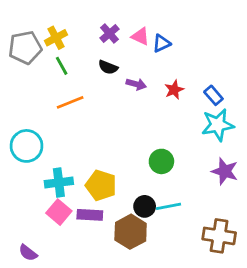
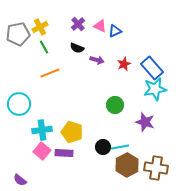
blue rectangle: (213, 95) -> (152, 68), size x1.6
green circle: (161, 161) -> (115, 105), moved
purple star: (225, 171) -> (145, 122), moved
brown hexagon: (131, 232) -> (127, 165), moved

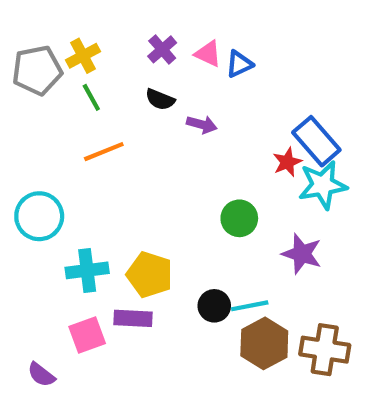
red star: (124, 64) -> (287, 162), moved
pink square: (42, 151) -> (87, 335), moved, turned 30

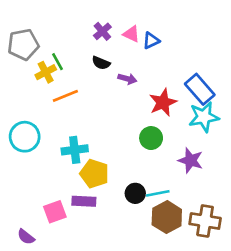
yellow cross: (83, 56) -> (46, 72), moved
red star: (287, 162) -> (163, 102), moved, size x1.5
cyan cross: (87, 270) -> (75, 150), moved

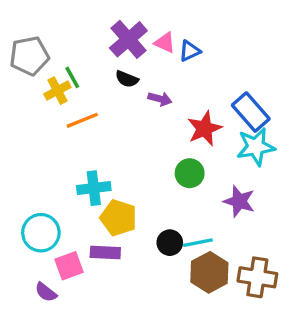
purple cross: (102, 31) -> (128, 39), size x1.6
cyan circle: (25, 137) -> (41, 233), moved
purple semicircle: (26, 237) -> (46, 292), moved

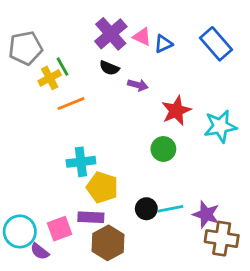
blue rectangle: (251, 112) -> (216, 44), moved
purple star: (239, 201) -> (206, 214), moved
cyan circle: (41, 233) -> (20, 231), moved
brown hexagon: (209, 272) -> (108, 243), moved

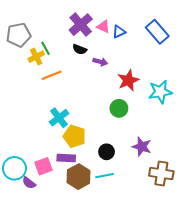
cyan cross: (81, 162) -> (59, 118), turned -30
cyan line: (170, 209) -> (104, 176), moved
purple star: (206, 214) -> (142, 147), moved

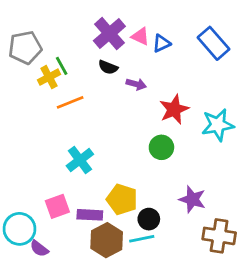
yellow pentagon: (74, 136) -> (122, 199), moved
black circle: (107, 152) -> (149, 219), moved
pink square: (43, 166) -> (57, 206), moved

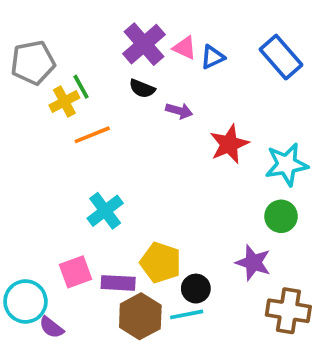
green circle: (161, 147) -> (281, 216), moved

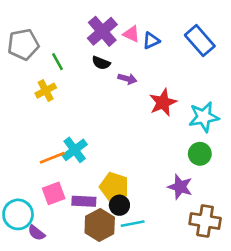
yellow cross: (64, 102) -> (46, 91), moved
orange line: (92, 135) -> (52, 158), moved
black circle: (196, 289) -> (119, 205), moved

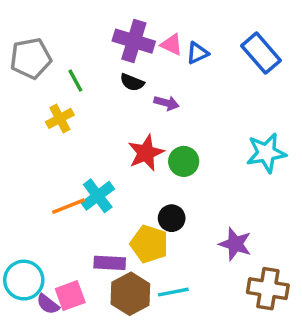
purple cross: (102, 31) -> (134, 41), turned -32
red star: (163, 102) -> (146, 153), moved
green circle: (200, 154) -> (184, 161), moved
pink square: (54, 193) -> (70, 296), moved
black circle: (119, 205) -> (172, 218), moved

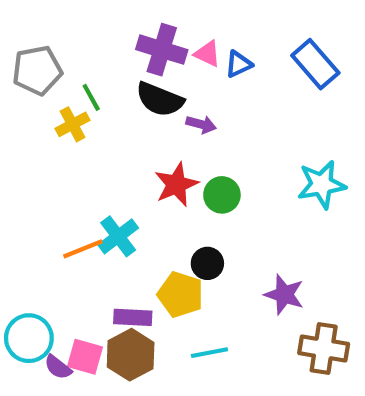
black semicircle: (132, 82) -> (160, 99), size x1.6
yellow cross: (60, 118) -> (72, 124), moved
brown hexagon: (130, 294) -> (131, 355), moved
pink square: (70, 296) -> (85, 357), turned 36

